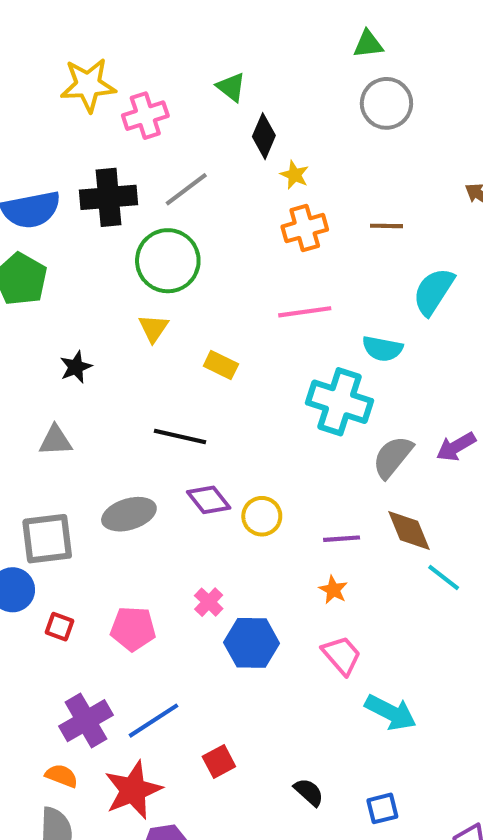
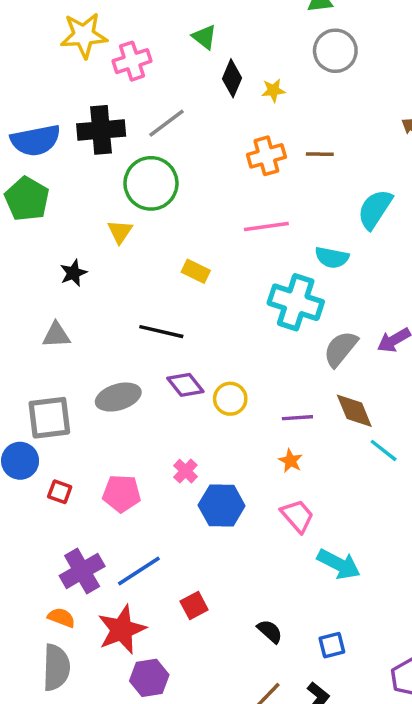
yellow star: (295, 175) -> (273, 90), moved, turned -30
brown line: (386, 226) -> (320, 154), moved
yellow triangle: (153, 328) -> (120, 232), moved

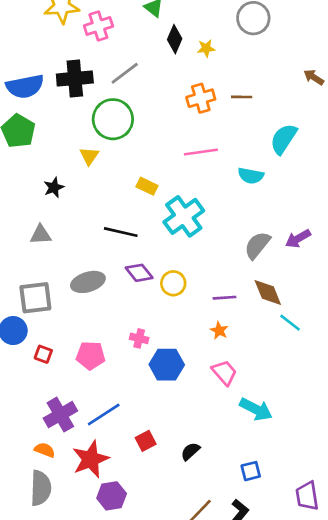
cyan cross: (296, 302) -> (184, 216), moved, turned 36
pink cross: (185, 471) -> (139, 338), turned -30
black semicircle: (270, 631) -> (190, 451), moved, turned -84

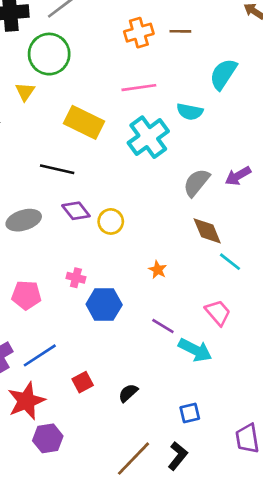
yellow rectangle: (147, 186) -> (84, 122), size x1.8
cyan cross: (184, 216) -> (148, 137), moved
purple line: (224, 298) -> (163, 326), moved, turned 35
pink trapezoid: (224, 373) -> (218, 313), moved

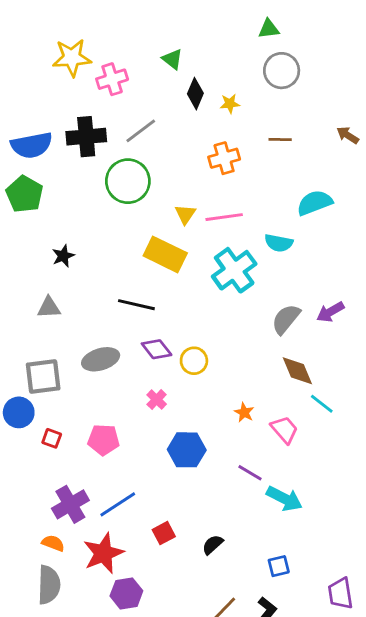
brown line: (180, 31) -> (280, 140), moved
cyan semicircle: (223, 74) -> (315, 203), turned 36
yellow triangle: (25, 92) -> (185, 214), moved
pink cross: (76, 278) -> (157, 399), moved, turned 30
pink trapezoid: (218, 313) -> (284, 430), moved

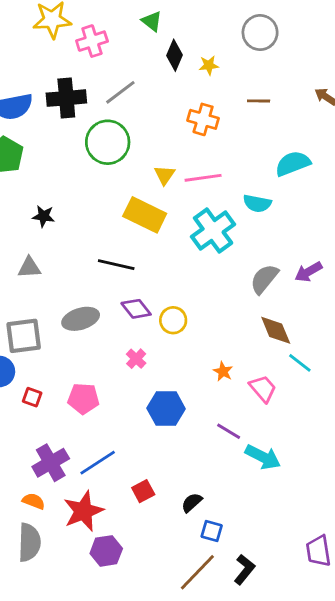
orange cross: (224, 158) -> (203, 119), turned 32
black star: (63, 256) -> (44, 216), turned 30
blue square: (279, 566) -> (212, 531), moved, turned 30

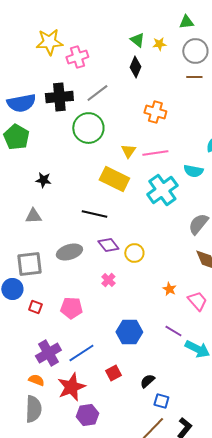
green triangle: (152, 21) -> (137, 40), moved
yellow star: (209, 65) -> (159, 44), moved
brown line: (259, 101) -> (194, 77), moved
blue hexagon: (166, 409) -> (129, 332), moved

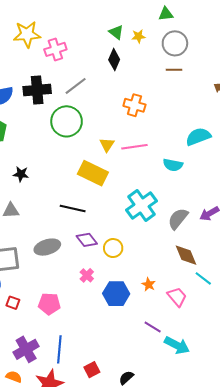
cyan cross: (162, 190) -> (141, 205), moved
blue hexagon: (129, 332) -> (116, 294), moved
blue line: (81, 353) -> (59, 349), turned -52

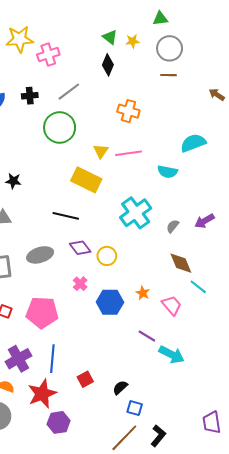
black cross: (37, 90) -> (30, 96), size x0.6
gray semicircle: (178, 219) -> (173, 226), size x0.6
pink pentagon: (49, 304) -> (42, 312), size x1.4

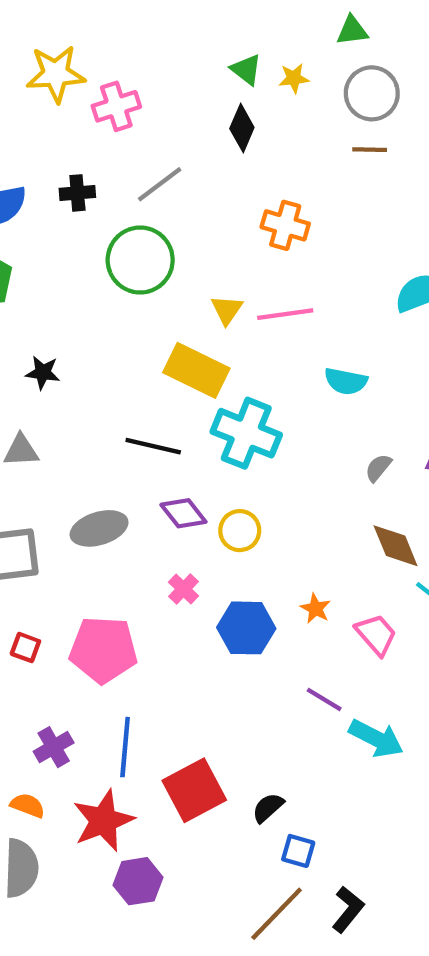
cyan semicircle: (167, 172) -> (346, 381), moved
cyan cross: (136, 213) -> (246, 433), moved, turned -32
purple cross: (18, 359) -> (54, 747), size x0.7
red square: (85, 379) -> (194, 790), size x1.8

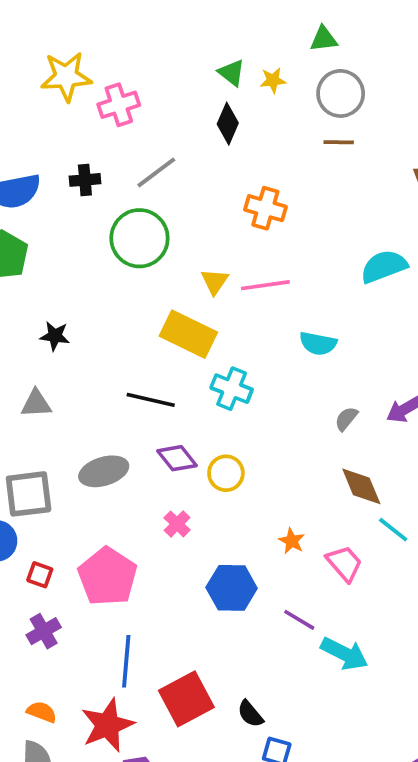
cyan cross: (246, 433) -> (232, 389), size x0.7
blue hexagon: (246, 628) -> (232, 588), moved
pink pentagon: (103, 650) -> (107, 577), turned 30
purple cross: (54, 747) -> (44, 631), moved
black semicircle: (268, 808) -> (250, 714), turned -88

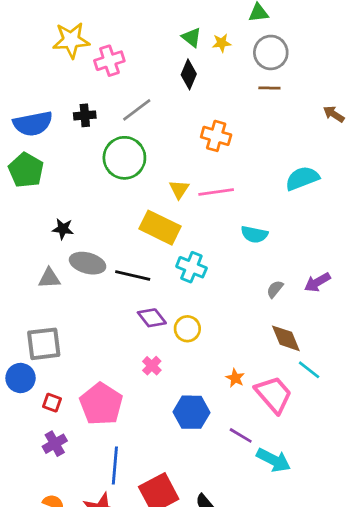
gray ellipse: (104, 471) -> (88, 263), moved, turned 32
pink trapezoid: (344, 563) -> (274, 394), size x1.4

